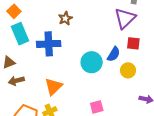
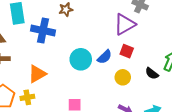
yellow circle: (128, 70) -> (123, 77), moved

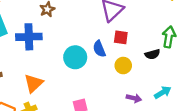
blue semicircle: (105, 57) -> (99, 49), turned 126
black semicircle: (152, 73) -> (152, 54), turned -40

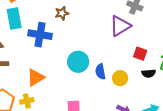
red square: (121, 37) -> (140, 54), moved
blue semicircle: (99, 49) -> (100, 72), moved

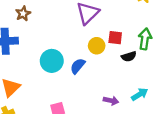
blue semicircle: (100, 72) -> (78, 66), turned 63
yellow circle: (120, 78) -> (97, 46), moved

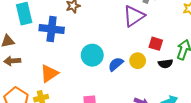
yellow circle: (97, 46) -> (138, 61), moved

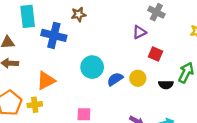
purple triangle: (134, 16) -> (139, 32), size x0.6
red square: (156, 44) -> (155, 54), moved

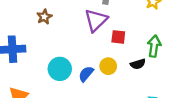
brown star: (79, 14) -> (44, 17), moved
purple triangle: (139, 32) -> (96, 20), size x1.6

